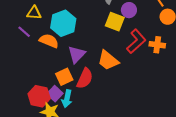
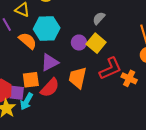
purple circle: (129, 10) -> (79, 43), moved
orange trapezoid: (108, 60) -> (78, 78), turned 45
purple square: (55, 94) -> (17, 93), turned 35

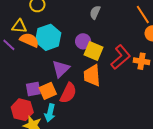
orange semicircle: (28, 41) -> (29, 40), moved
yellow square: (96, 43) -> (94, 51), moved
purple square: (17, 93) -> (33, 89), moved

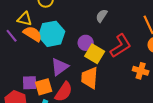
red L-shape: (121, 57) -> (121, 46), moved

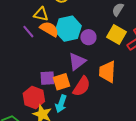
purple circle: (86, 43) -> (88, 37), moved
yellow square: (95, 54) -> (116, 35), moved

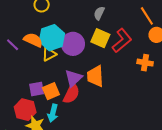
yellow triangle: (41, 14) -> (49, 54), moved, turned -35
purple circle: (88, 37) -> (73, 44), size x1.5
purple triangle: (77, 61) -> (73, 78), moved

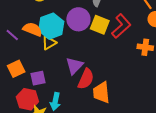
purple circle: (73, 44) -> (78, 19), moved
orange trapezoid: (95, 76) -> (101, 92), moved
orange square: (51, 91) -> (16, 69), moved
red semicircle: (71, 93) -> (86, 79), moved

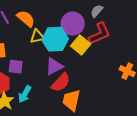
yellow square: (100, 25) -> (81, 45), moved
cyan hexagon: (51, 26) -> (55, 39), moved
red L-shape: (121, 26) -> (99, 34), moved

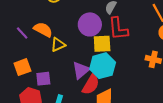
red L-shape: (99, 34) -> (118, 29), turned 120
cyan hexagon: (55, 39) -> (103, 66), moved
yellow square: (81, 45) -> (102, 44), turned -30

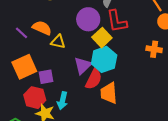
yellow square: (102, 44) -> (102, 38), turned -36
yellow triangle: (58, 45) -> (58, 42), turned 42
orange square: (22, 67) -> (24, 67), size x1.4

